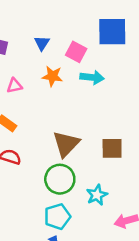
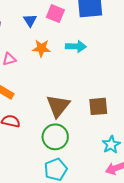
pink square: (76, 52) -> (55, 14), moved
cyan star: (97, 195) -> (111, 145), moved

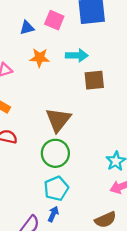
blue triangle: (30, 20) -> (27, 28), turned 48
brown square: (98, 106) -> (94, 80), moved

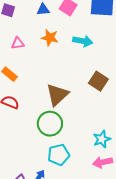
brown square: (94, 80) -> (98, 81), moved, turned 30
cyan pentagon: (56, 189) -> (59, 155), moved

